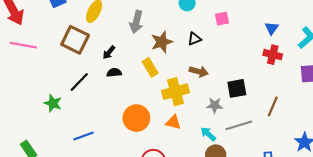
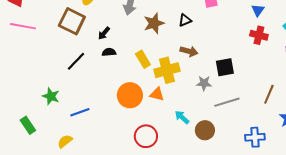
yellow rectangle: (150, 67) -> (143, 59), moved
green star: (53, 103) -> (51, 96), moved
brown line: (273, 106) -> (269, 94), moved
orange triangle: (173, 122) -> (157, 94), moved
cyan arrow: (208, 134) -> (182, 117), moved

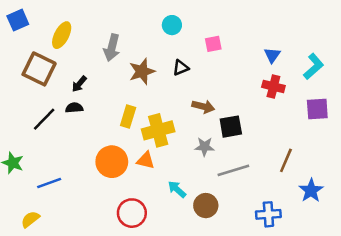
brown arrow: (189, 51) -> (203, 107), moved
black semicircle: (109, 52) -> (74, 108), moved
yellow rectangle: (143, 59) -> (128, 117), turned 48

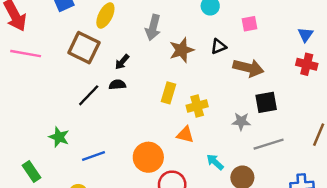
brown arrow: (203, 107) -> (248, 68), moved, size x1.4
yellow cross: (158, 130) -> (197, 106), size x0.7
orange circle: (112, 162) -> (148, 157), moved

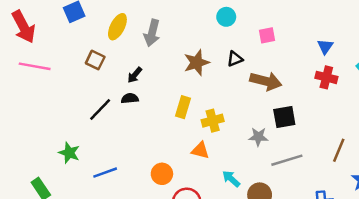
gray arrow: (153, 27) -> (152, 33), moved
brown square: (84, 48) -> (95, 60), size x0.6
orange circle: (148, 157) -> (162, 174), size x0.7

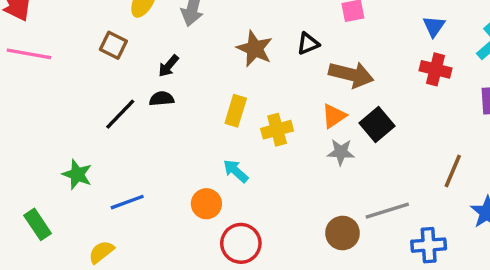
brown star: (197, 63) -> (255, 49), turned -30
black square: (284, 117) -> (377, 124), turned -30
orange triangle: (200, 150) -> (334, 116), moved, turned -48
gray line: (287, 160) -> (387, 211), moved
cyan arrow: (231, 179) -> (236, 171), moved

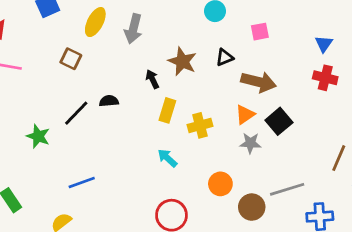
black arrow: (169, 66) -> (152, 79), moved, turned 114
green star: (77, 174) -> (38, 136), moved
orange circle: (206, 204) -> (220, 184), moved

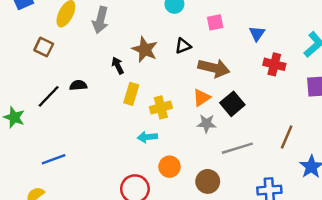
blue triangle: (324, 44) -> (257, 33), moved
cyan arrow: (167, 158) -> (147, 137), moved, turned -48
orange circle: (220, 184) -> (169, 167), moved
gray line: (287, 189) -> (237, 148), moved

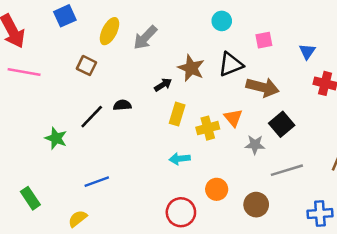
gray arrow: (100, 20) -> (145, 38), turned 30
black triangle: (183, 46) -> (231, 64), size x1.5
black arrow: (118, 66) -> (163, 85), turned 84
orange triangle: (202, 98) -> (233, 118), moved, turned -36
cyan arrow: (147, 137) -> (180, 159), moved

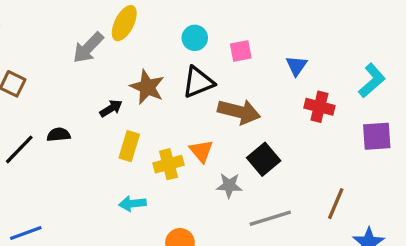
cyan circle: (222, 21) -> (195, 38), moved
yellow ellipse: (110, 31) -> (124, 23), moved

